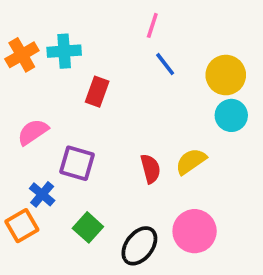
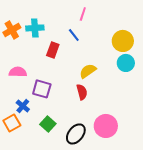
blue line: (165, 64) -> (74, 35), moved
pink semicircle: (33, 132) -> (18, 72), turned 36
yellow semicircle: (191, 161) -> (88, 71), moved

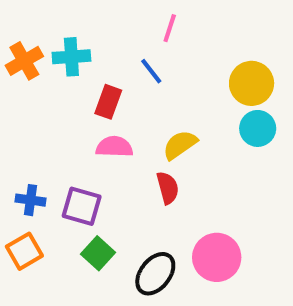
pink semicircle: (18, 72) -> (114, 147), moved
purple square: (42, 89) -> (82, 206), moved
blue cross: (23, 106) -> (30, 200), moved, turned -32

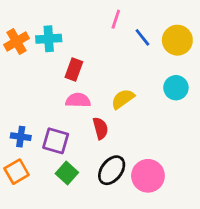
blue line: (151, 71) -> (142, 37), moved
yellow circle: (252, 83) -> (177, 40), moved
red semicircle: (168, 188) -> (100, 128), moved
black ellipse: (155, 274) -> (112, 170), moved

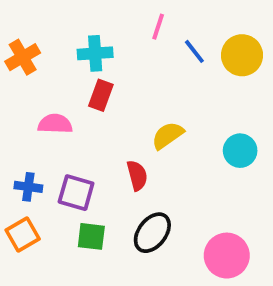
cyan cross: (49, 39) -> (95, 53), moved
cyan circle: (176, 88) -> (240, 151), moved
pink semicircle: (78, 100) -> (55, 124), moved
green square: (67, 173) -> (91, 236), turned -35
pink circle: (148, 176) -> (227, 256), moved

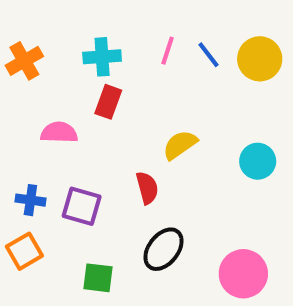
pink line: (158, 27) -> (168, 51), moved
green square: (91, 236) -> (98, 278), moved

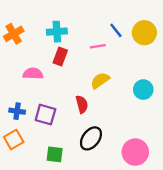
pink line: (168, 51) -> (98, 46), moved, turned 63

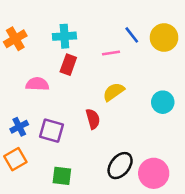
blue cross: (17, 111) -> (19, 127), turned -35
black ellipse: (91, 138) -> (120, 166), moved

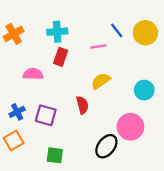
pink circle: (154, 173) -> (130, 127), moved

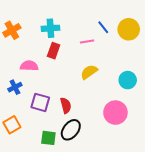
red semicircle: (82, 105) -> (66, 105), moved
blue cross: (17, 112) -> (15, 87), moved
black ellipse: (106, 146) -> (71, 130), moved

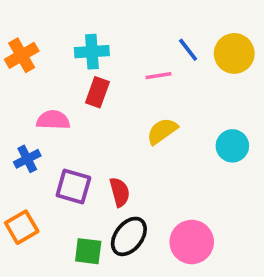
pink circle: (115, 113) -> (192, 242), moved

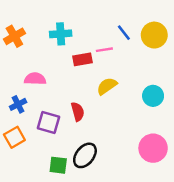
red rectangle: (97, 92) -> (83, 59), moved, turned 60
red semicircle: (120, 192) -> (78, 112), moved
orange square: (22, 227) -> (14, 137), moved
pink circle: (192, 242) -> (153, 148), moved

